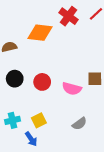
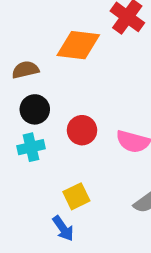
black circle: (15, 79) -> (35, 109), moved
cyan cross: (13, 120) -> (31, 147), moved

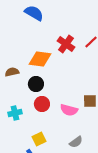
black circle: (35, 109) -> (36, 84), moved

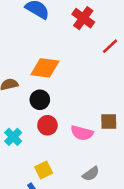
red cross: (66, 44) -> (83, 18), moved
cyan cross: (15, 113) -> (13, 137), turned -32

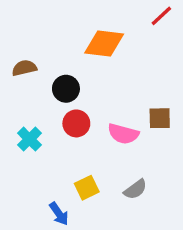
orange diamond: (45, 68) -> (104, 44), moved
yellow square: (44, 170) -> (87, 188), moved

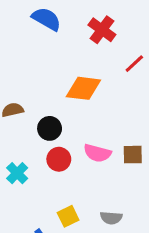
pink semicircle: (123, 134) -> (97, 153), moved
gray semicircle: (135, 189) -> (111, 218), turned 40

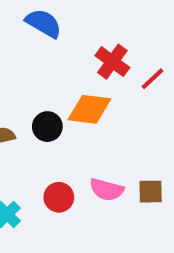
red cross: (102, 30) -> (112, 62), moved
black circle: (50, 128) -> (47, 127), moved

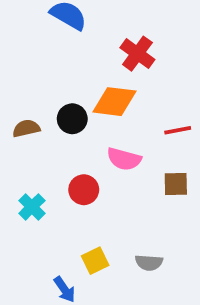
red line: (152, 79) -> (178, 130), moved, turned 32
pink semicircle: (107, 190) -> (124, 159), moved

